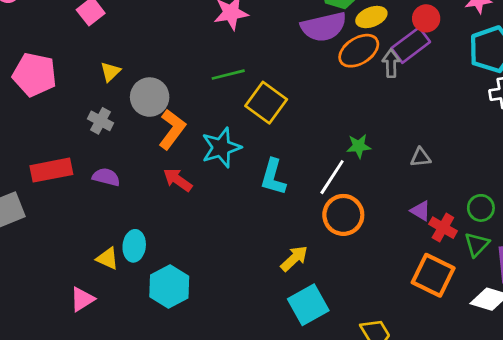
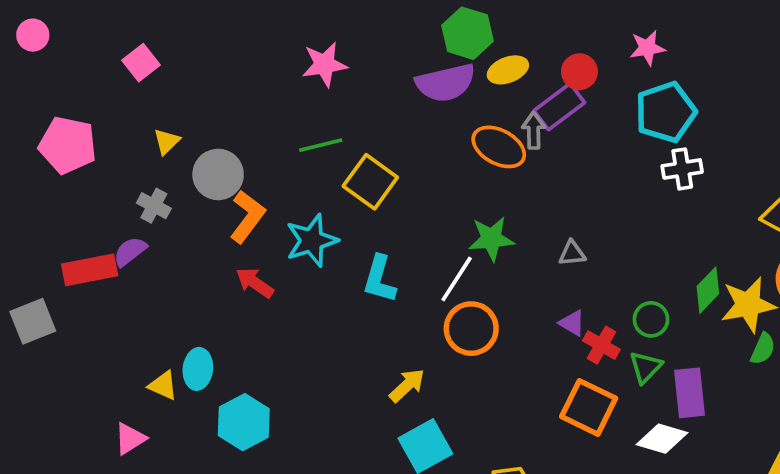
orange ellipse: (359, 51) -> (499, 147), moved, turned 60
green star: (359, 146) -> (491, 239), size x1.4
purple semicircle: (106, 177) -> (130, 252), moved, turned -52

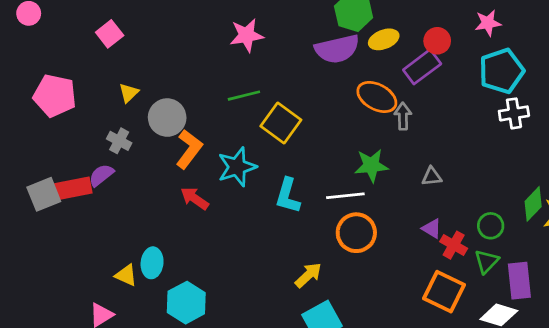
gray arrow: (534, 130) -> (403, 116), moved
white line: (457, 279) -> (345, 196), turned 51
gray square: (33, 321) -> (44, 194), moved

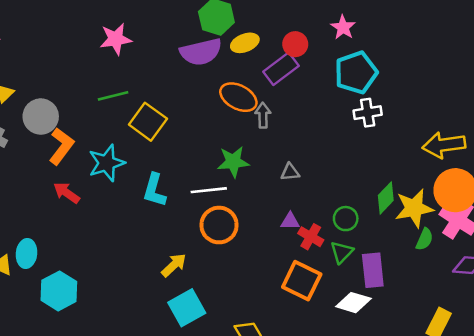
pink star: (488, 23) -> (343, 27), turned -30
purple triangle: (432, 229) -> (290, 221), turned -30

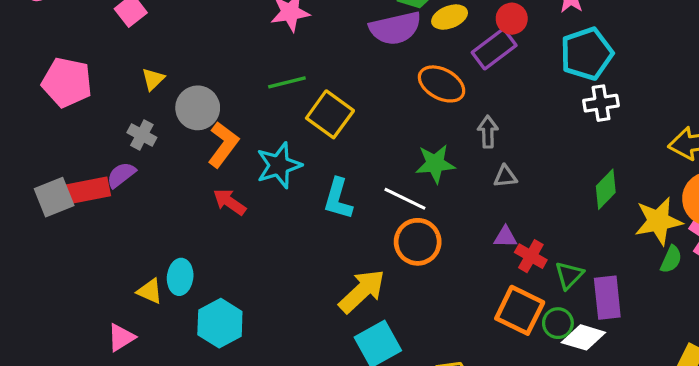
gray arrow: (263, 115) -> (488, 132), moved
white line: (209, 190) -> (405, 199), turned 32
green diamond: (386, 198) -> (606, 189), moved
green circle: (346, 219) -> (558, 323), moved
yellow arrow: (174, 265) -> (362, 291), size x1.5

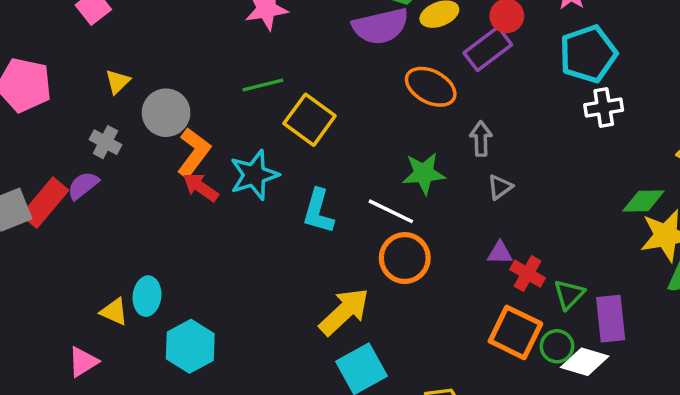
gray triangle: (505, 176) -> (500, 187), turned -30
green diamond: (606, 189) -> (643, 201), moved, turned 45
red rectangle: (86, 191) -> (45, 203), turned -39
red arrow: (230, 202) -> (201, 187), moved

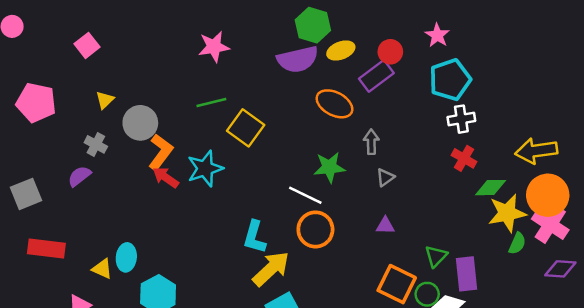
red rectangle: (45, 203) -> (46, 249), moved, turned 57
cyan L-shape: (318, 211) -> (255, 237), moved
red cross: (528, 274) -> (464, 158), moved

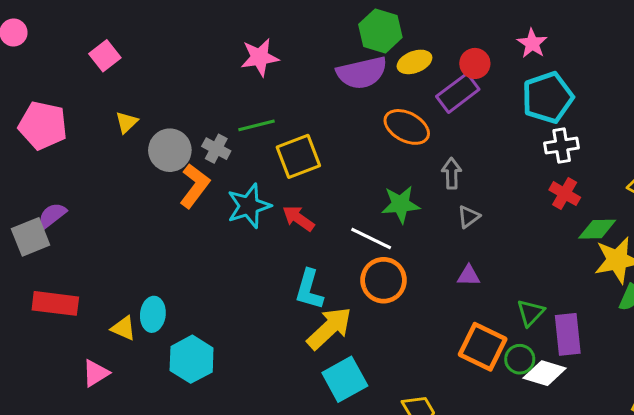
yellow square: (246, 128) -> (298, 156), turned 33
gray cross: (96, 144) -> (216, 149), moved
purple semicircle: (79, 176) -> (52, 215), moved
red arrow: (166, 177) -> (298, 218), moved

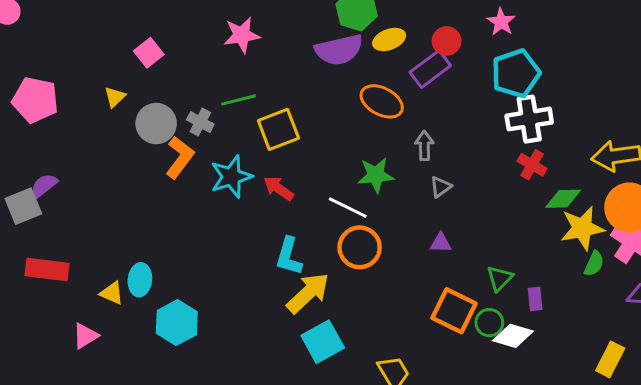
pink square: (105, 56) -> (149, 53), moved
white cross: (562, 146) -> (529, 119), size x1.4
purple rectangle: (568, 334) -> (535, 299), size x0.6

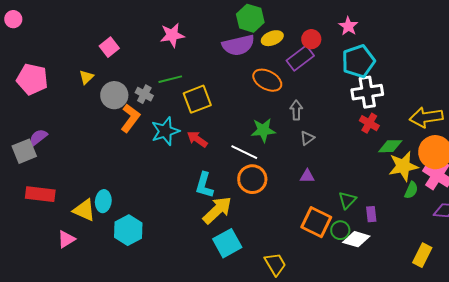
yellow triangle: (112, 293) -> (84, 210), size x1.4

